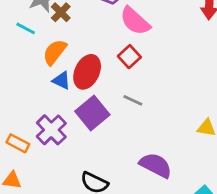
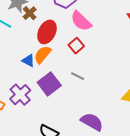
orange semicircle: (55, 52) -> (43, 55), moved
red ellipse: (87, 72) -> (47, 32), moved

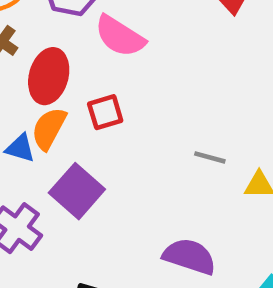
red square: (76, 46) -> (105, 112), moved, turned 35
gray line: (78, 76) -> (210, 157), moved

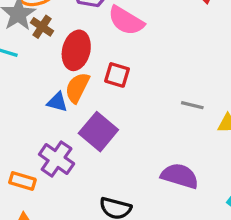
red square: (105, 112) -> (117, 75), turned 35

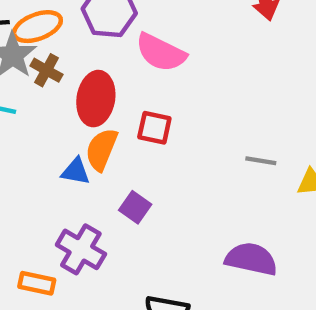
purple square: (98, 132) -> (135, 207), size x0.6

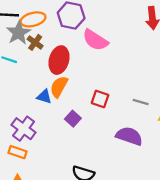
red square: (154, 128) -> (100, 99), moved
purple cross: (81, 249) -> (24, 129), moved
purple semicircle: (251, 259) -> (129, 136), moved

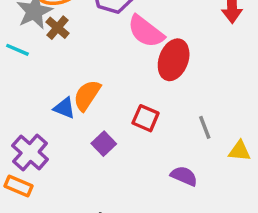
red ellipse: (59, 60) -> (174, 60), moved
gray line: (141, 102) -> (205, 127), turned 49
purple semicircle: (129, 136) -> (184, 176), size x0.7

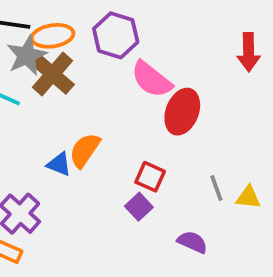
brown cross: (57, 28) -> (52, 74), size x1.6
purple square: (104, 144) -> (139, 207), moved
yellow triangle: (240, 151) -> (248, 197), moved

